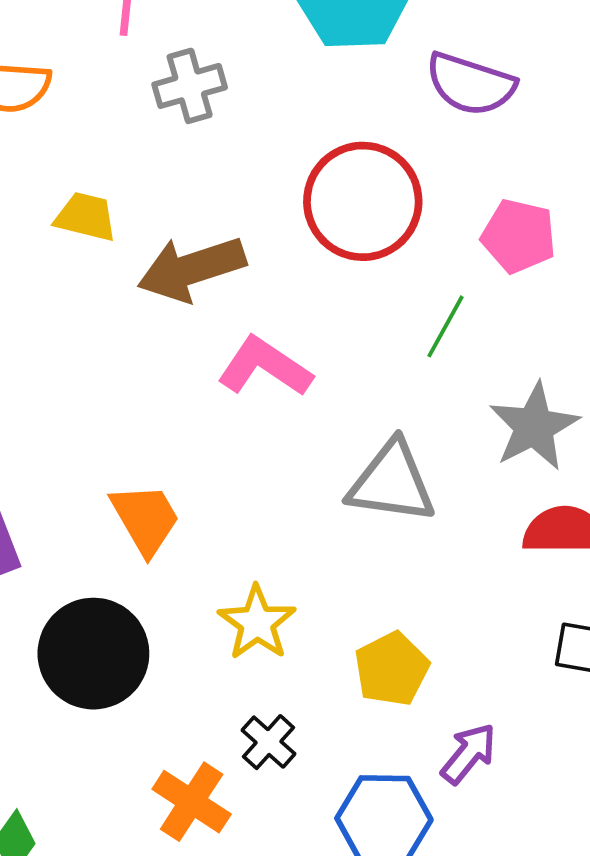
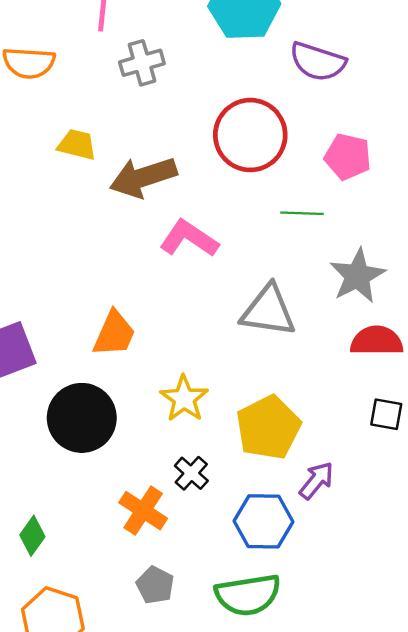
green line: (446, 326) -> (302, 213), turned 63
orange trapezoid: (145, 519) -> (114, 334), turned 54
yellow pentagon: (392, 669) -> (268, 428), size x1.4

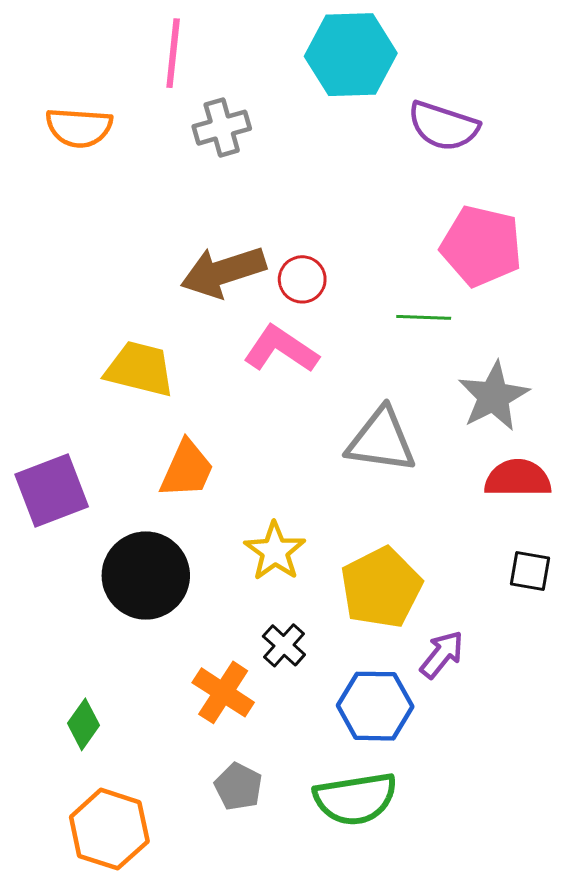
red circle: (250, 135) -> (302, 279), moved, size x0.5
yellow trapezoid: (77, 145) -> (140, 369), moved, size x1.4
pink pentagon: (348, 157) -> (481, 246), size x1.4

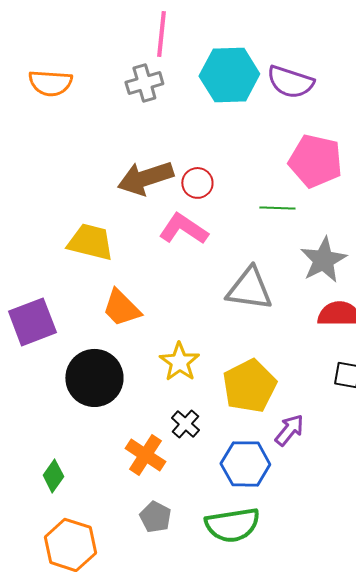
pink line: (173, 53) -> (161, 34), moved
cyan hexagon: (351, 55) -> (229, 75), moved
orange trapezoid: (187, 469) -> (121, 308), turned 111

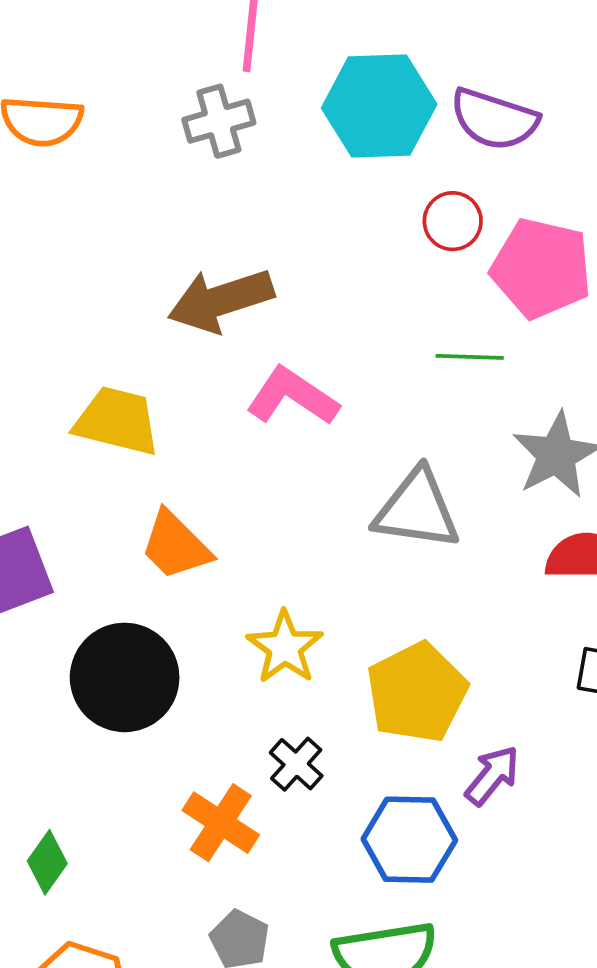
red circle: (197, 183) -> (453, 221), moved

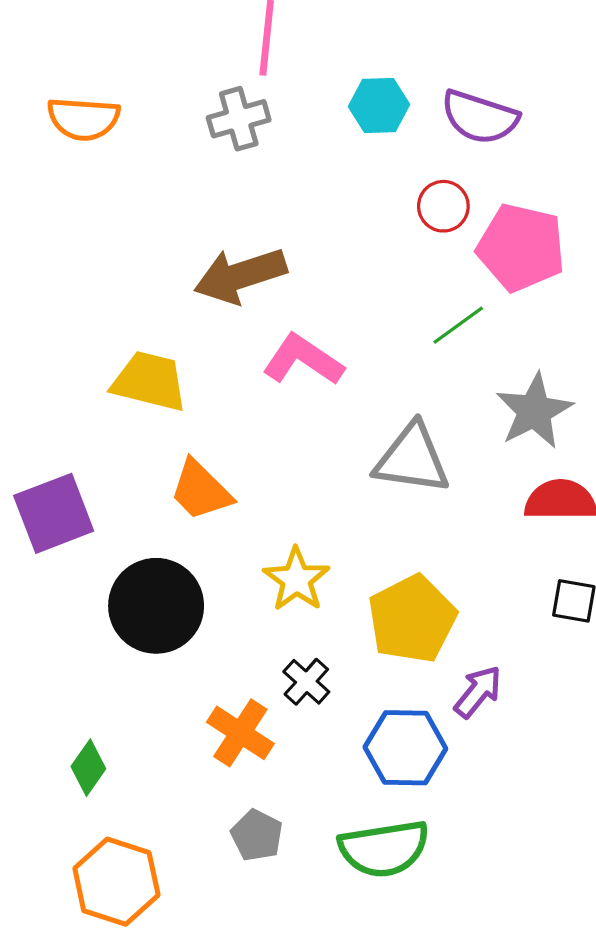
cyan hexagon: (379, 106) -> (379, 106), size x0.6
green line: (470, 357) -> (458, 325), turned -38

